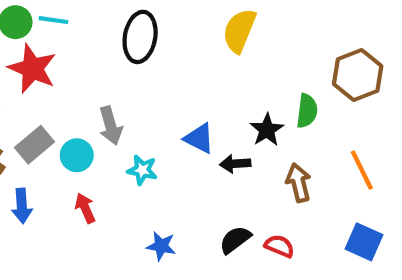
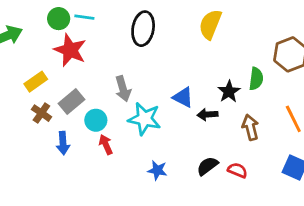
cyan circle: (77, 155) -> (96, 120), moved
cyan star: (142, 170) -> (144, 119), size x1.6

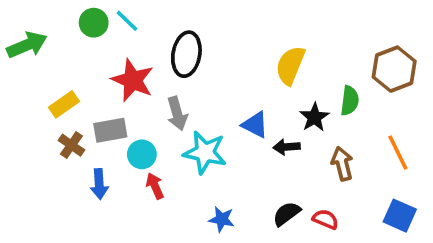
cyan line: (84, 17) -> (127, 21), turned 36
yellow semicircle: (210, 24) -> (290, 65), moved
black ellipse: (143, 29) -> (186, 54), moved
red star: (70, 50) -> (133, 80), moved
gray rectangle: (71, 102) -> (110, 130), turned 30

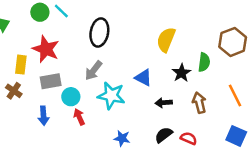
red star: (133, 80) -> (46, 49), moved
yellow rectangle: (64, 104) -> (21, 65), turned -48
gray arrow: (177, 114) -> (93, 71), turned 54
brown cross: (71, 145) -> (14, 91), moved
black arrow: (287, 147) -> (164, 103), moved

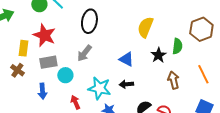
cyan star: (111, 96) -> (99, 88), moved
black arrow: (164, 103) -> (126, 84), moved
red arrow: (79, 117) -> (75, 102), moved

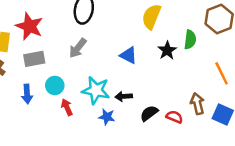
cyan circle: (65, 75) -> (55, 85), moved
brown arrow: (173, 80) -> (197, 104), moved
black arrow: (126, 84) -> (124, 96), moved

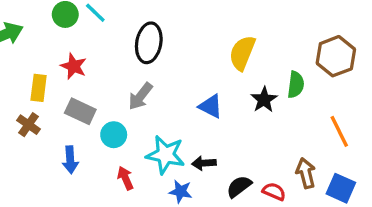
red star: (29, 26) -> (74, 66), size x0.7
gray rectangle: (34, 59) -> (80, 111), turned 35
cyan circle: (55, 85) -> (114, 135), moved

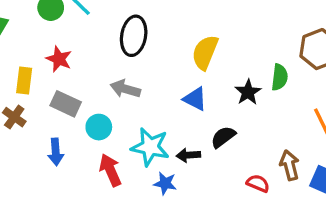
yellow semicircle: (242, 53) -> (205, 52), moved
gray arrow: (140, 96) -> (125, 89), turned 68
red arrow: (125, 178) -> (110, 170), size x1.4
black semicircle: (239, 186) -> (223, 137), moved

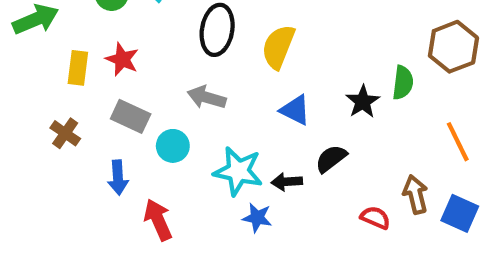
yellow semicircle: (205, 52) -> (278, 47), moved
yellow rectangle: (24, 81) -> (78, 68), moved
red arrow: (110, 170) -> (158, 220), moved

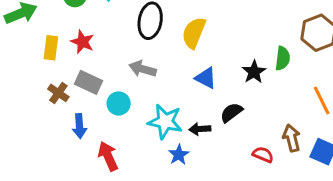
brown cross: (65, 133) -> (58, 93), moved
blue star: (257, 218) -> (179, 155), turned 30

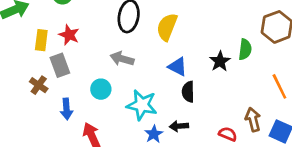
gray rectangle: (88, 82) -> (60, 65), moved, turned 45
brown cross: (58, 93) -> (39, 85), moved
black semicircle: (231, 113) -> (188, 92), moved, turned -54
black arrow: (200, 129) -> (179, 126), moved

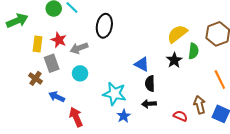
yellow semicircle: (167, 27) -> (177, 34), moved, turned 30
gray arrow: (122, 59) -> (79, 48), moved, turned -36
cyan circle: (101, 89) -> (80, 73), moved
blue arrow: (66, 109) -> (57, 97), turned 119
black arrow: (179, 126) -> (149, 104), moved

